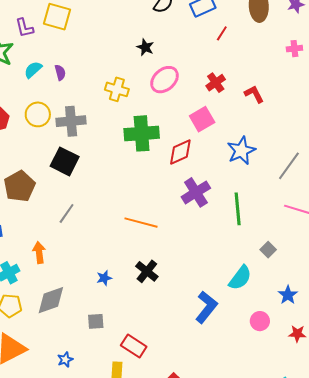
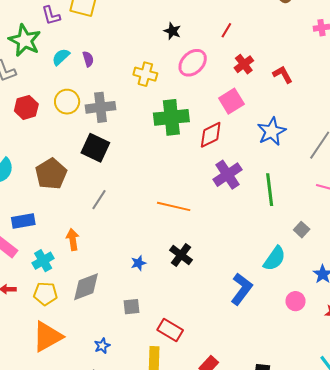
red line: (222, 33) -> (226, 30), moved

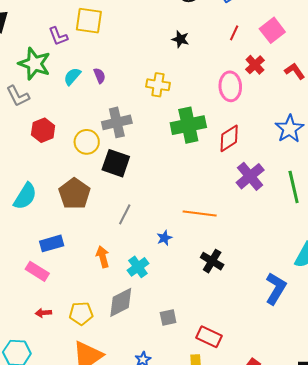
pink ellipse: (193, 63) -> (230, 86), moved, turned -44
pink square: (231, 101) -> (272, 30), moved
yellow circle: (67, 102) -> (87, 142), moved
cyan cross: (43, 261) -> (138, 267), moved
blue star: (138, 263) -> (164, 238), moved

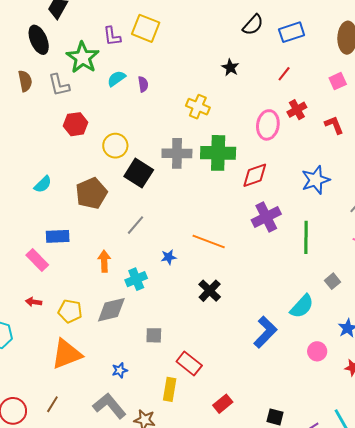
pink square: (272, 30) -> (338, 81), moved, size x0.7
gray cross: (117, 122) -> (177, 153), moved
cyan semicircle: (25, 196) -> (43, 184), size x0.7

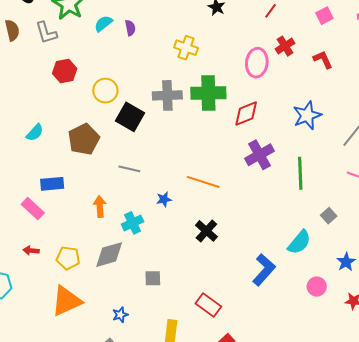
gray line: (136, 225) -> (129, 169), turned 65
red rectangle: (189, 364) -> (208, 305), moved

